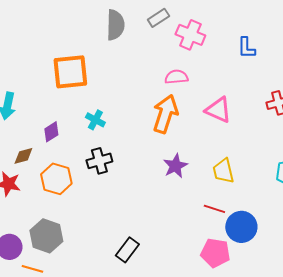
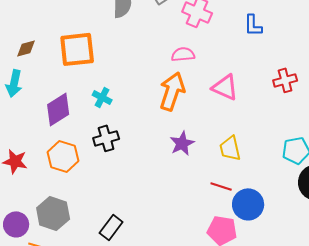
purple diamond: (51, 132) -> (58, 109), size x1.6
brown diamond: (23, 156) -> (26, 48), moved
black rectangle: (127, 250) -> (111, 227), moved

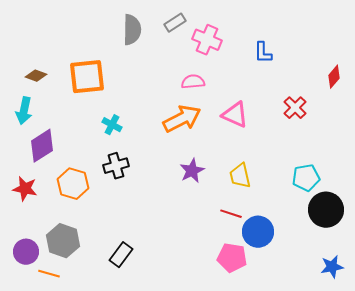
brown diamond: (26, 48) -> (36, 76), turned 35
red cross: (285, 80) -> (295, 108), turned -30
orange arrow: (172, 91) -> (182, 119), turned 45
purple diamond: (58, 109) -> (42, 146), moved

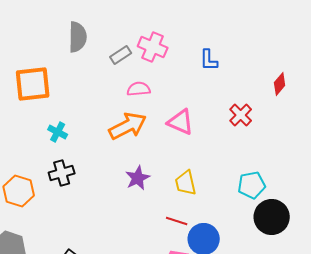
gray rectangle: (175, 23) -> (121, 55), moved

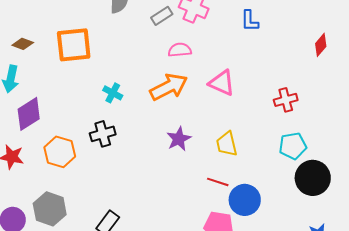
red cross: (241, 115) -> (286, 100), moved, turned 30
cyan cross: (58, 132) -> (113, 93), moved

